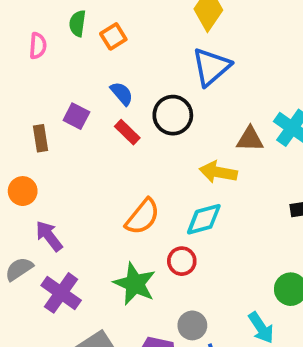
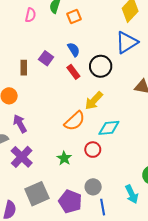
yellow arrow: (218, 172) -> (94, 101), moved, turned -66
green star: (135, 284) -> (64, 158), size x0.6

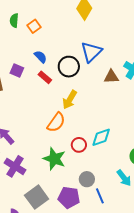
blue triangle: (127, 42) -> (91, 52), moved
cyan diamond: (109, 128) -> (101, 137), moved
green star: (64, 158) -> (54, 159), size x1.6

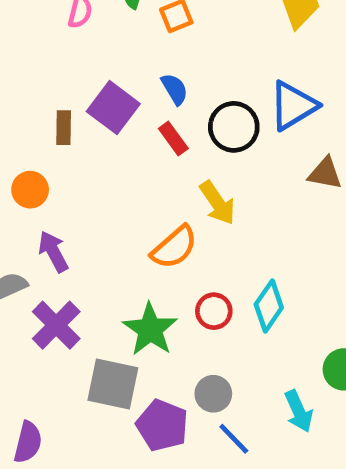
purple square: (17, 71) -> (113, 108), size x1.5
yellow arrow: (70, 100) -> (217, 203), turned -78
cyan diamond: (101, 137) -> (269, 306), turned -50
blue line: (100, 196) -> (234, 439), turned -35
gray square: (37, 197) -> (113, 384), moved, turned 35

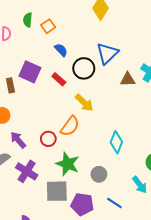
blue semicircle: (175, 89) -> (61, 50), moved
red circle: (214, 311) -> (48, 139), moved
gray circle: (213, 394) -> (99, 174), moved

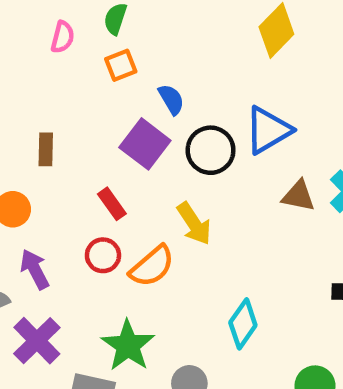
orange square: (48, 26) -> (121, 65), moved
purple square: (30, 72) -> (145, 144), moved
red rectangle: (59, 79) -> (112, 204), moved
red circle: (48, 139) -> (103, 255), moved

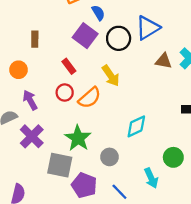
cyan diamond: (243, 324) -> (136, 126), turned 30

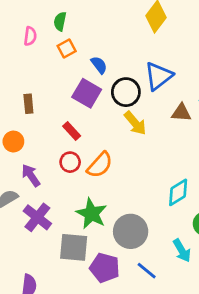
yellow arrow: (111, 76) -> (135, 123), moved
cyan diamond: (136, 126) -> (178, 192), moved
gray circle: (109, 157) -> (131, 231), size x1.6

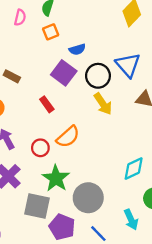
blue semicircle: (99, 65) -> (77, 49), turned 105
blue triangle: (158, 76) -> (128, 65), turned -40
brown rectangle: (28, 104) -> (12, 76), turned -63
red circle: (70, 162) -> (40, 148), moved

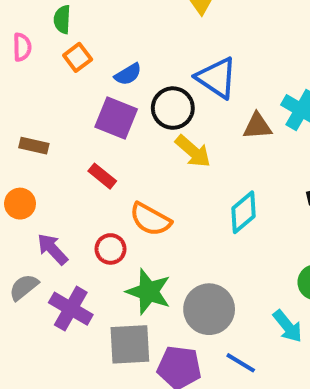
orange semicircle: (68, 137) -> (150, 219), turned 85
cyan diamond: (134, 168) -> (244, 212), moved

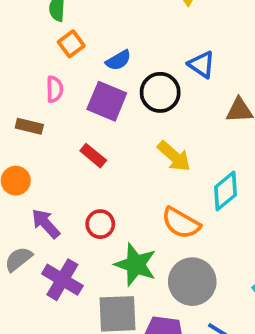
pink semicircle: (22, 47) -> (55, 89), moved
blue triangle: (217, 78) -> (202, 64), size x0.7
yellow arrow: (193, 151) -> (174, 156), moved
orange semicircle: (150, 219) -> (181, 223), moved

